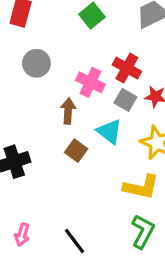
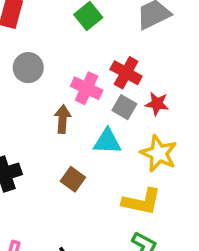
cyan triangle: (109, 132) -> (107, 141), turned -36
brown square: (76, 151) -> (73, 179), moved

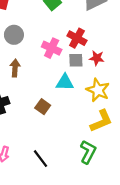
gray square: (124, 107) -> (76, 60), turned -32
brown arrow: (63, 119) -> (15, 68), moved
yellow L-shape: (142, 202) -> (101, 121), moved, turned -35

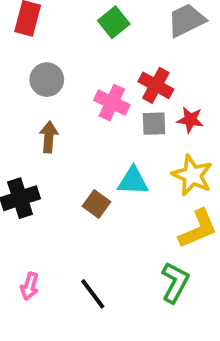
cyan triangle: (65, 82) -> (133, 181), moved

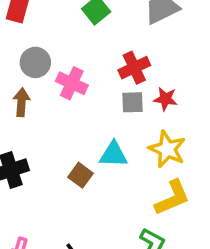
red cross: (156, 85) -> (134, 68), turned 36
pink cross: (112, 103) -> (72, 83), moved
brown arrow: (49, 137) -> (21, 102), moved

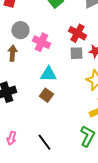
red cross: (134, 68) -> (77, 33), turned -36
cyan triangle: (113, 154) -> (48, 74), moved

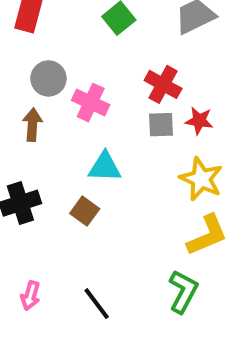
brown square: (46, 95) -> (85, 211), moved

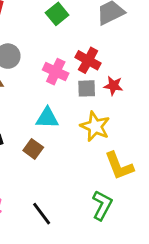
pink cross: (91, 103) -> (56, 72), moved
yellow star: (201, 179) -> (95, 126), moved
yellow L-shape: (207, 235) -> (119, 166), turned 92

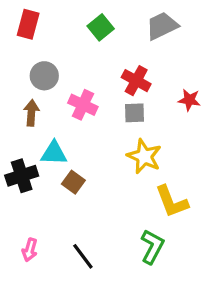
pink cross: (56, 72) -> (83, 105), moved
red star: (113, 86) -> (189, 100), moved
cyan triangle: (47, 118) -> (54, 153), moved

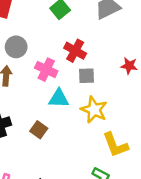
red cross: (136, 81) -> (75, 51), moved
cyan triangle: (54, 153) -> (59, 98), moved

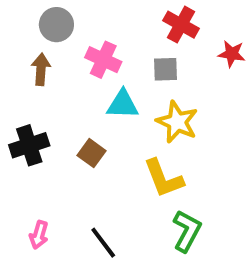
red cross: (75, 51) -> (181, 25), moved
yellow L-shape: (115, 145) -> (164, 178), moved

